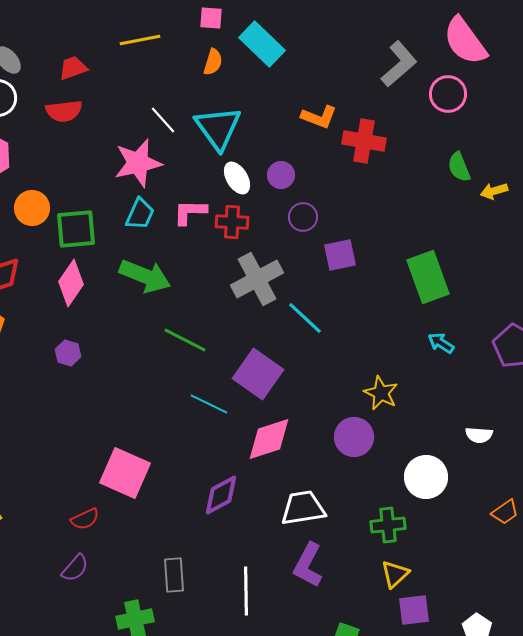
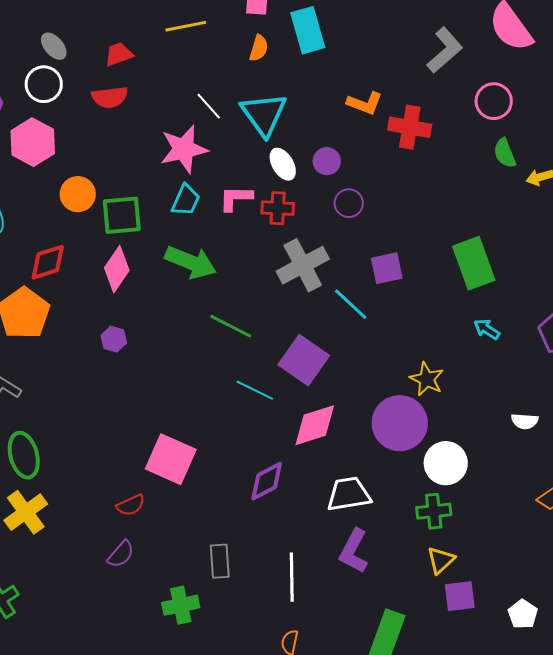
cyan rectangle: (262, 44) -> (308, 30), turned 30
pink circle: (448, 94) -> (494, 101), moved
purple square: (340, 255) -> (387, 268), moved
purple circle: (354, 437) -> (400, 423), size x1.4
white circle: (426, 477) -> (446, 463), moved

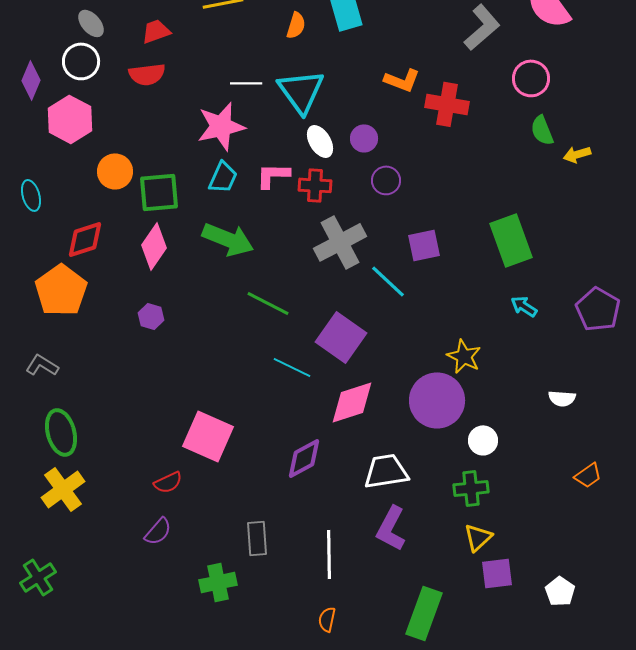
white line: (209, 106) -> (246, 83), turned -48
white circle: (446, 463) -> (483, 440), size x0.7

